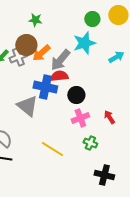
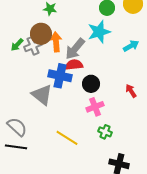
orange arrow: (41, 53) -> (56, 42), turned 126
red arrow: (109, 117) -> (131, 91), moved

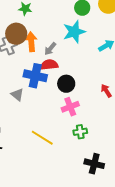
gray arrow: (75, 49) -> (50, 49), size x0.6
gray triangle: (42, 95) -> (17, 95), size x0.6
green cross: (105, 132) -> (80, 132), turned -32

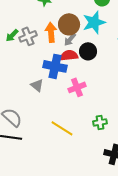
brown circle: (16, 34) -> (69, 24), moved
black circle: (66, 84) -> (88, 51), moved
pink cross: (70, 107) -> (77, 87), moved

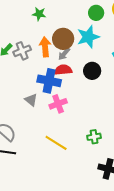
black circle: (88, 51) -> (92, 71), moved
pink cross: (77, 87) -> (58, 104), moved

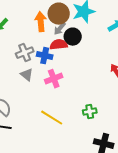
gray cross: (22, 51) -> (25, 53), moved
black circle: (92, 71) -> (73, 37), moved
blue cross: (49, 81) -> (45, 56), size x0.7

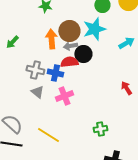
gray arrow: (60, 29) -> (70, 46), turned 40
gray cross: (25, 53) -> (35, 70), turned 36
yellow line: (52, 118) -> (48, 135), moved

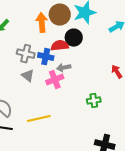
gray arrow: (70, 46) -> (64, 68), moved
green cross: (100, 129) -> (94, 101), moved
yellow line: (48, 135) -> (39, 119), turned -45

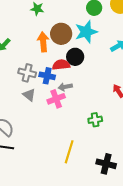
yellow line: (39, 119) -> (69, 152), moved, turned -60

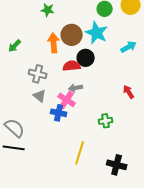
cyan star: (86, 32) -> (97, 33), turned -30
blue cross: (47, 76) -> (59, 113), moved
pink cross: (56, 99) -> (67, 100), turned -36

